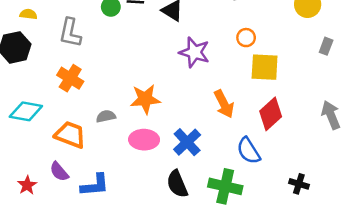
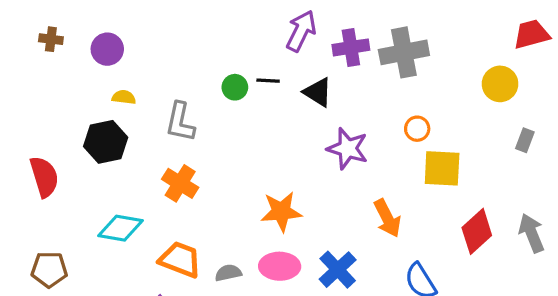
red diamond: (271, 114) -> (477, 231), moved
gray semicircle: (106, 116) -> (228, 273), moved

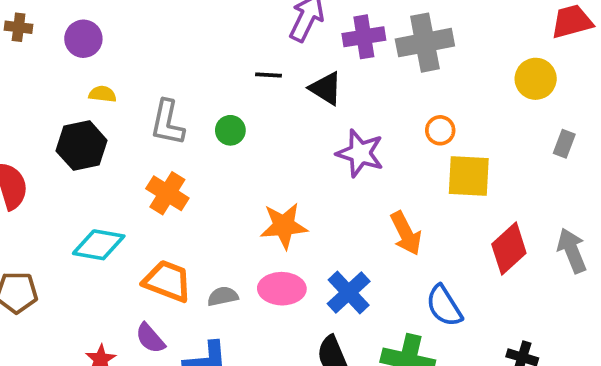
green circle: (235, 87) -> (230, 130), moved

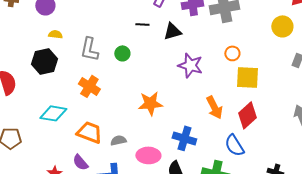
black triangle: (326, 88) -> (172, 31), turned -48
red diamond: (509, 249) -> (247, 115), moved
pink ellipse: (282, 289) -> (148, 155), moved
blue cross: (349, 292) -> (184, 138), turned -30

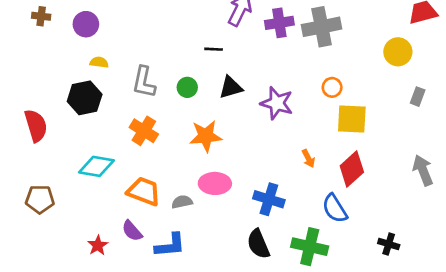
black triangle: (172, 31) -> (231, 87), moved
orange star: (150, 103) -> (206, 136), moved
orange arrow: (214, 107) -> (308, 158), size x0.6
pink ellipse: (148, 155) -> (215, 183), moved

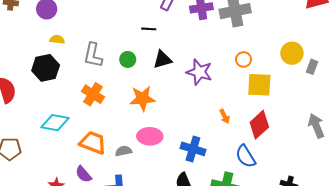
yellow circle: (398, 52) -> (292, 53), moved

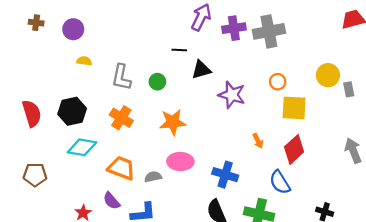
black triangle: (162, 59) -> (201, 70), moved
gray rectangle: (312, 67) -> (349, 89), turned -32
black hexagon: (46, 68) -> (72, 111), moved

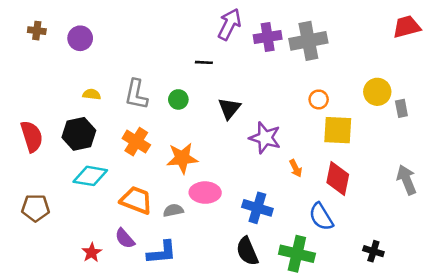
yellow semicircle: (84, 61) -> (92, 94), moved
black triangle: (201, 70) -> (229, 108), moved, turned -35
purple star: (232, 95) -> (265, 138), moved
orange star: (173, 122) -> (182, 158), moved
red diamond: (294, 149) -> (338, 179), turned -36

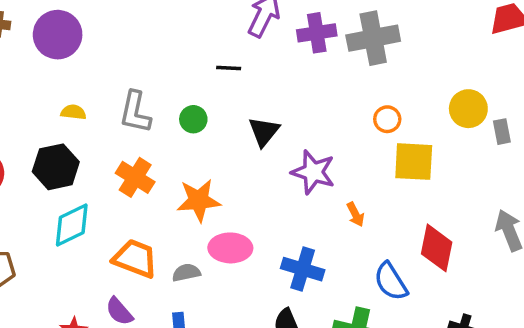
purple circle: (80, 38) -> (58, 35), size x1.4
cyan diamond: (90, 176) -> (72, 225), turned -36
red diamond: (338, 179) -> (437, 248), moved

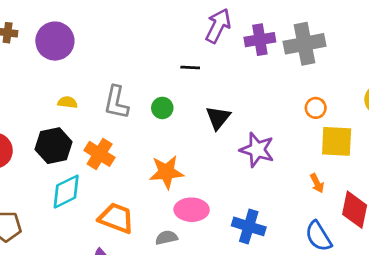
orange cross: (135, 177) -> (100, 154), moved
orange arrow: (356, 214) -> (317, 183), moved
gray semicircle: (186, 273) -> (166, 238), moved

